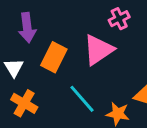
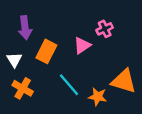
pink cross: (119, 19) -> (105, 29), moved
pink triangle: (98, 50) -> (82, 45), size x0.7

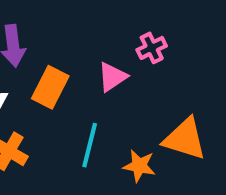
cyan line: (69, 85) -> (90, 145), turned 55

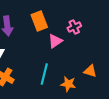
orange rectangle: (50, 87) -> (39, 21), moved, turned -48
orange triangle: (185, 139) -> (90, 71), size x0.6

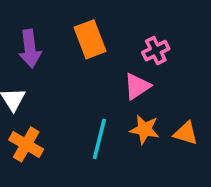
pink triangle: (55, 41) -> (137, 86), moved
orange star: (68, 84) -> (144, 129), moved

